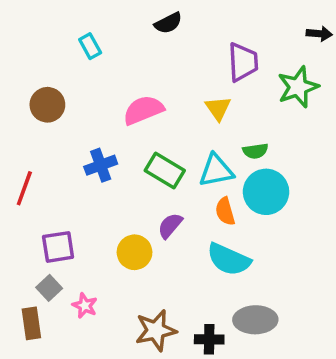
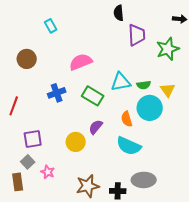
black semicircle: (168, 23) -> (119, 13), moved, turned 112
yellow triangle: (218, 108) -> (168, 90), moved
cyan triangle: (216, 171) -> (121, 82), moved

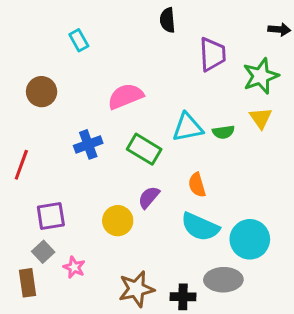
black semicircle: (119, 13) -> (167, 20), moved
yellow triangle: (168, 90) -> (261, 118), moved
cyan circle: (150, 108) -> (250, 239), moved

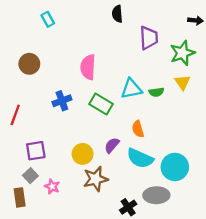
cyan rectangle: (79, 40) -> (48, 19), moved
pink semicircle: (125, 96) -> (88, 67), turned -65
purple semicircle: (149, 197) -> (112, 145), moved
brown star: (136, 289) -> (96, 179), moved
black cross: (183, 297) -> (128, 207), turned -35

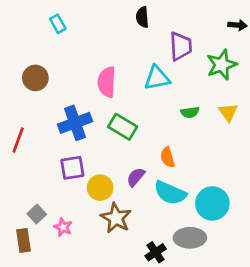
yellow triangle: (182, 82) -> (228, 112), moved
cyan triangle: (131, 89) -> (157, 78), moved
blue cross: (62, 101) -> (75, 123), size x1.4
purple square: (36, 151) -> (72, 168), moved
brown star: (96, 179) -> (116, 218), turned -30

